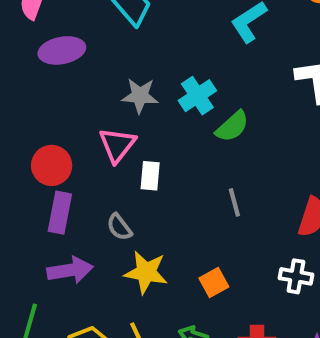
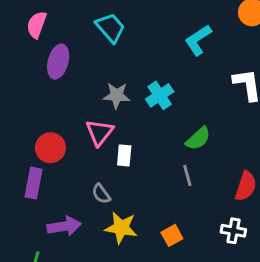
purple ellipse: (62, 50) -> (58, 62), turned -64
green semicircle: (232, 126) -> (198, 138), moved
purple rectangle: (60, 213) -> (33, 183), moved

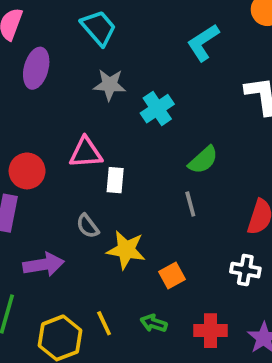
gray star: (117, 95) -> (110, 85), moved
pink triangle: (100, 132) -> (86, 153), turned 48
yellow star: (121, 228) -> (126, 250), moved

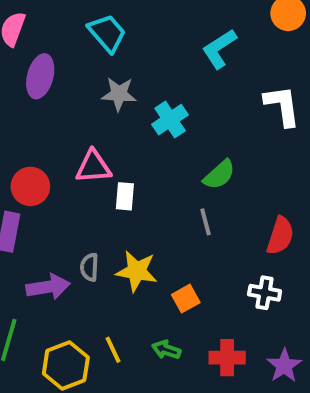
gray semicircle: (88, 226) -> (89, 267), moved, turned 40

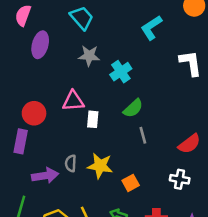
green semicircle: (219, 175) -> (133, 108), moved
red semicircle: (280, 236) -> (189, 144), turned 35

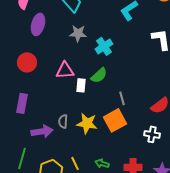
green semicircle: (133, 108) -> (99, 75), moved
red circle: (34, 113) -> (27, 62), moved
orange square: (131, 183) -> (115, 120), moved, size x1.6

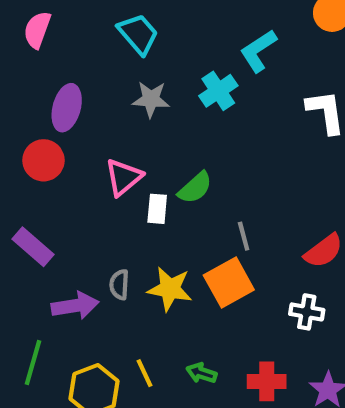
purple ellipse: (38, 24) -> (67, 108), moved
cyan cross: (104, 46) -> (218, 91), moved
pink triangle: (65, 70) -> (124, 177), turned -36
purple rectangle: (22, 103) -> (33, 247), turned -60

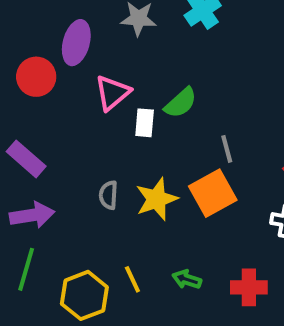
purple ellipse: (67, 108) -> (76, 43), moved
yellow star: (170, 289) -> (157, 199), turned -30
purple arrow: (75, 306) -> (32, 215), moved

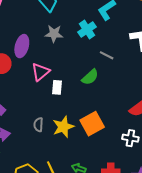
green semicircle: (181, 103) -> (90, 77), moved
gray line: (227, 149) -> (107, 55), moved, turned -48

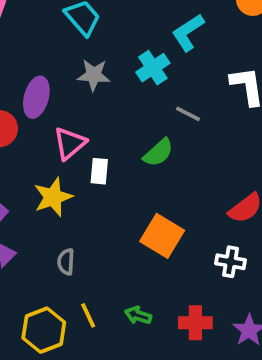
orange square: (92, 124) -> (162, 236), turned -30
gray semicircle: (38, 125) -> (66, 262), moved
yellow star: (63, 127) -> (53, 197), moved

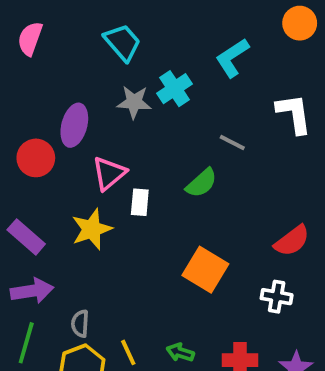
cyan cross: (153, 68) -> (174, 89), moved
gray semicircle: (66, 262) -> (80, 324), moved

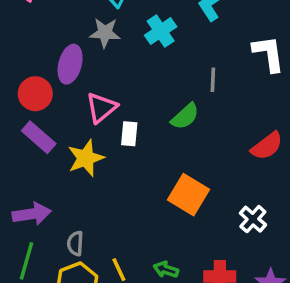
gray star: (134, 102) -> (105, 33), moved
gray line: (232, 143) -> (213, 80), turned 65
purple rectangle: (26, 237) -> (39, 137), moved
red semicircle: (292, 241) -> (267, 146), moved
white cross: (277, 297) -> (253, 219), turned 32

